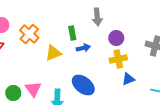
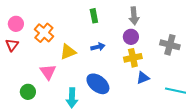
gray arrow: (97, 17) -> (134, 16), moved
green rectangle: (72, 33) -> (94, 16), moved
pink triangle: (33, 89) -> (48, 72), moved

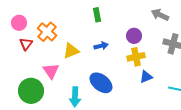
gray arrow: (134, 16) -> (160, 15), moved, turned 120
red triangle: (12, 45) -> (26, 44), moved
green circle: (28, 92) -> (31, 91), size x1.6

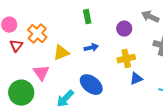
purple circle: (134, 36) -> (124, 29), moved
cyan arrow: (75, 97) -> (65, 99), turned 42

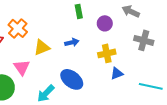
green rectangle: (87, 17) -> (79, 11), moved

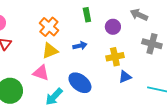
orange cross: (18, 28) -> (49, 27), moved
pink triangle: (22, 67) -> (41, 73), moved, turned -36

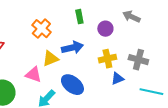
gray cross: (152, 44) -> (138, 60), moved
blue arrow: (80, 46) -> (72, 48), size x1.5
yellow triangle: (50, 51) -> (50, 59), moved

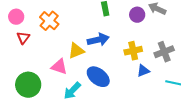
orange cross: (41, 29) -> (49, 21), moved
purple circle: (105, 29) -> (137, 15), moved
gray cross: (138, 60) -> (164, 52), turned -36

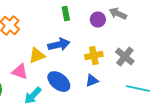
gray cross: (164, 52) -> (125, 57), turned -30
blue triangle: (143, 71) -> (92, 81), moved

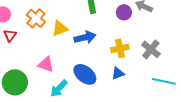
yellow triangle: (37, 56) -> (60, 28), moved

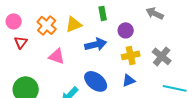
purple circle: (124, 12) -> (126, 30), moved
yellow triangle: (60, 28) -> (74, 24), moved
pink triangle: (46, 64) -> (57, 56), moved

